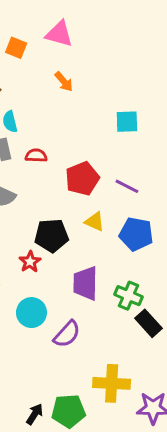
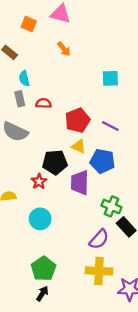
yellow triangle: (95, 222) -> (79, 146), moved
blue pentagon: (136, 234) -> (102, 161), moved
purple trapezoid: (85, 283) -> (80, 183), moved
purple semicircle: (67, 334) -> (99, 239), moved
green pentagon: (68, 411) -> (43, 269), moved, turned -30

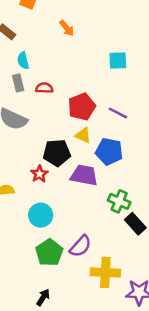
purple trapezoid: (80, 183) -> (84, 175), turned 100
purple semicircle: (99, 239) -> (80, 246), moved
green pentagon: (43, 269) -> (49, 252), moved

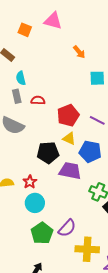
orange arrow: (67, 28) -> (79, 52), moved
red star: (39, 174) -> (30, 182), moved

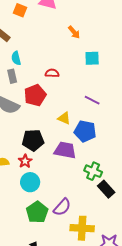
red semicircle: (38, 100) -> (52, 73), moved
red pentagon: (68, 115) -> (35, 95), moved
black pentagon: (48, 153) -> (33, 140), moved

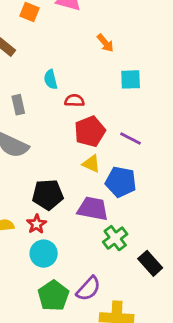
cyan semicircle: (16, 58) -> (51, 79), moved
red pentagon: (35, 95) -> (90, 131), moved
green cross: (93, 171) -> (115, 238), moved, turned 30

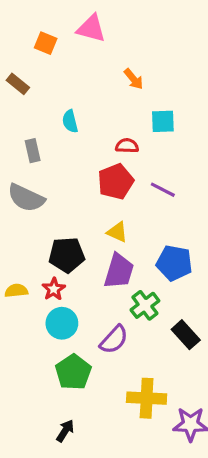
red semicircle: (74, 101) -> (127, 146), moved
yellow triangle: (91, 164) -> (117, 232), moved
blue pentagon: (121, 182) -> (174, 263), moved
purple trapezoid: (93, 209) -> (119, 271), turned 96
purple semicircle: (88, 289) -> (114, 340), moved

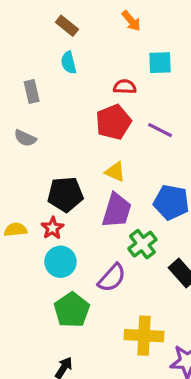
brown rectangle: (18, 84) -> (67, 26), moved
gray semicircle: (26, 198) -> (25, 138), size x0.6

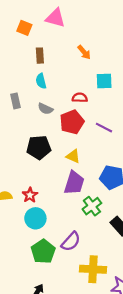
brown rectangle: (67, 26) -> (40, 56), turned 48
gray semicircle: (25, 138) -> (45, 109), moved
black pentagon: (65, 194) -> (39, 147), moved
purple semicircle: (112, 278) -> (71, 242), moved

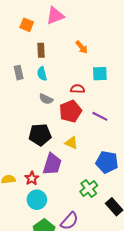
pink triangle: (55, 18) -> (55, 16), turned -36
gray rectangle: (16, 101) -> (19, 73), moved
purple trapezoid: (74, 183) -> (52, 164), moved

